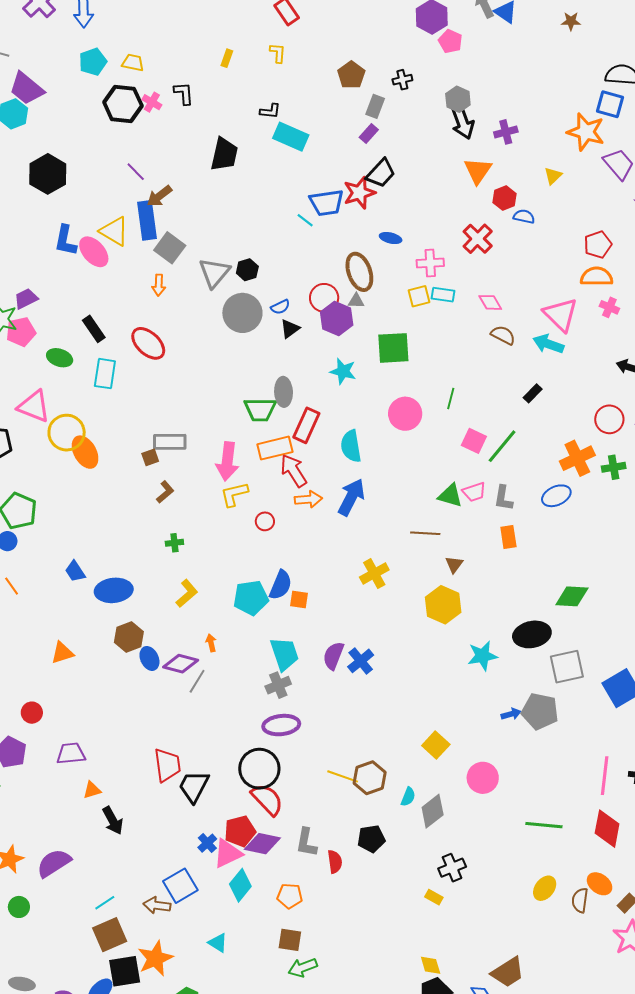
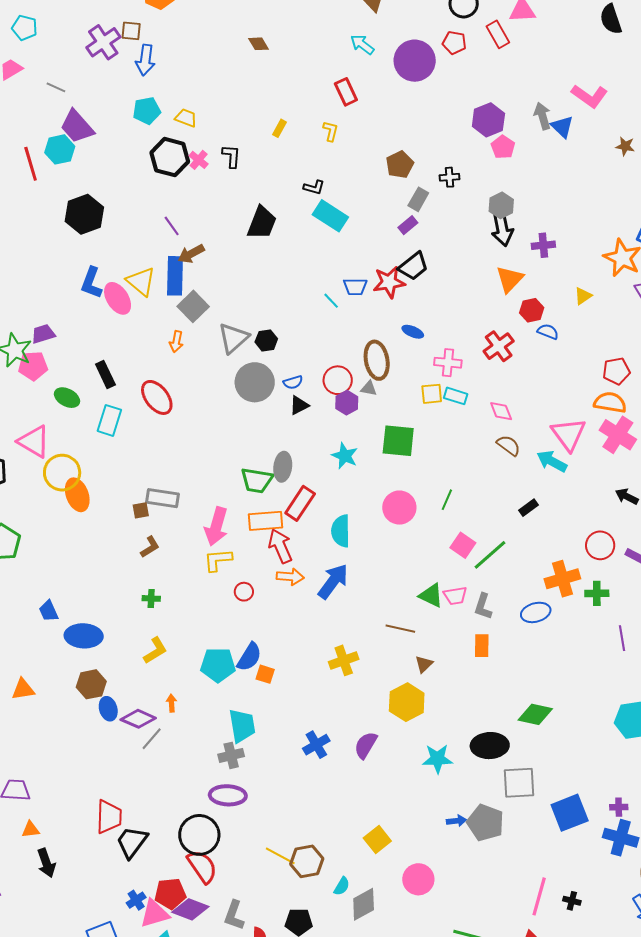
blue trapezoid: (327, 203) -> (355, 287), size x0.7
pink cross: (609, 307) -> (618, 435), size x1.8
purple hexagon: (337, 318) -> (347, 403), size x0.7
purple semicircle: (333, 656) -> (366, 745), moved

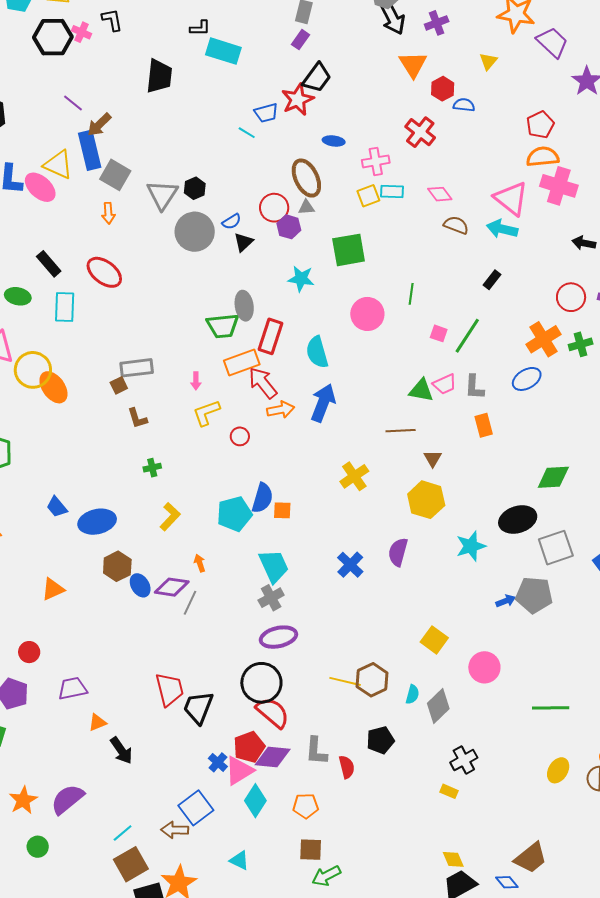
pink arrow: (216, 526) -> (196, 381), size x0.5
pink square: (463, 545) -> (439, 333), size x0.7
brown L-shape: (150, 547) -> (137, 418), turned 120

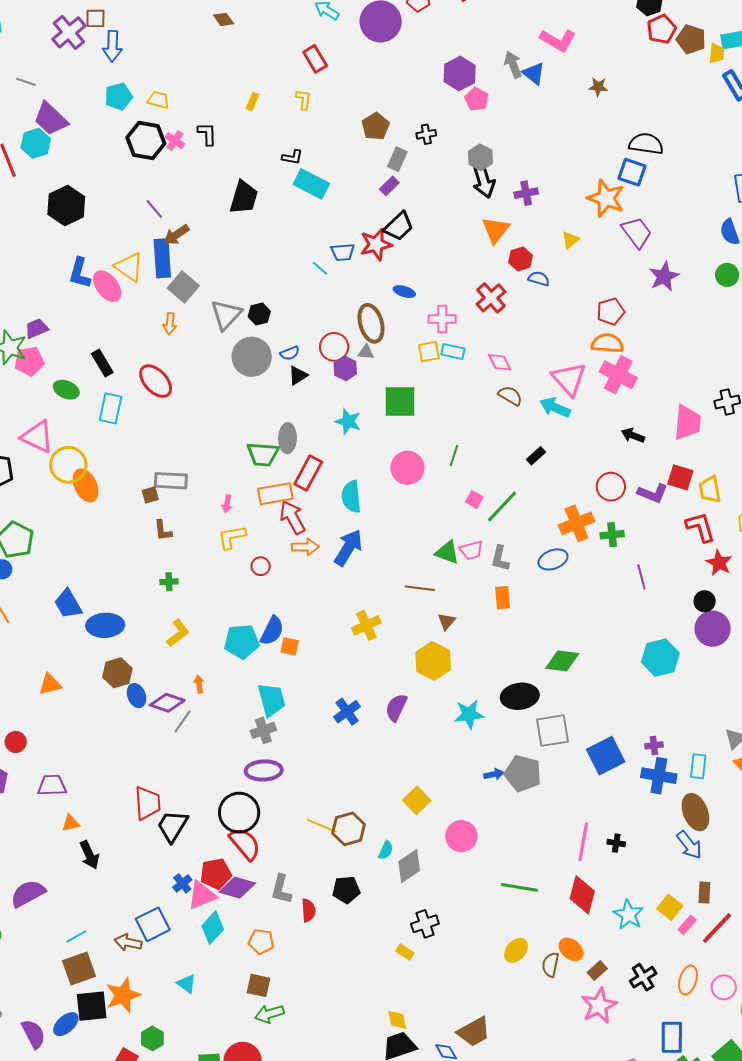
blue trapezoid: (57, 507) -> (68, 604), size x1.4

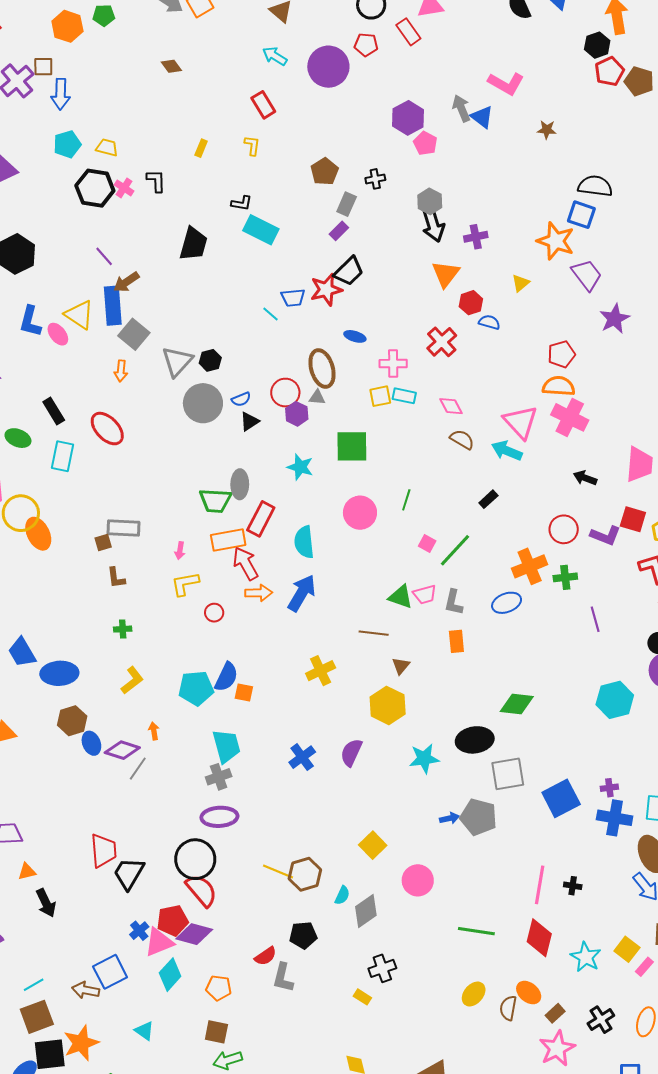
pink ellipse: (107, 286) -> (58, 334), size x0.7
gray L-shape: (281, 889) -> (283, 978), moved
red semicircle: (308, 910) -> (266, 956), turned 60

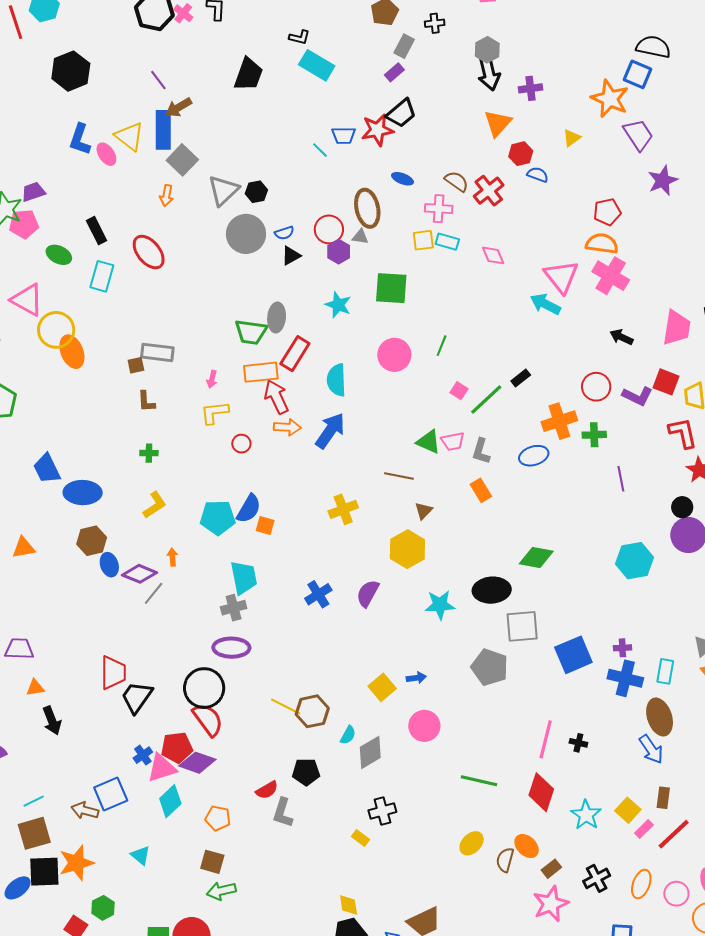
brown semicircle: (462, 439) -> (457, 181), moved
black rectangle: (488, 499) -> (521, 378), moved
orange rectangle: (456, 641) -> (481, 490), turned -30
blue arrow: (449, 818) -> (416, 678), moved

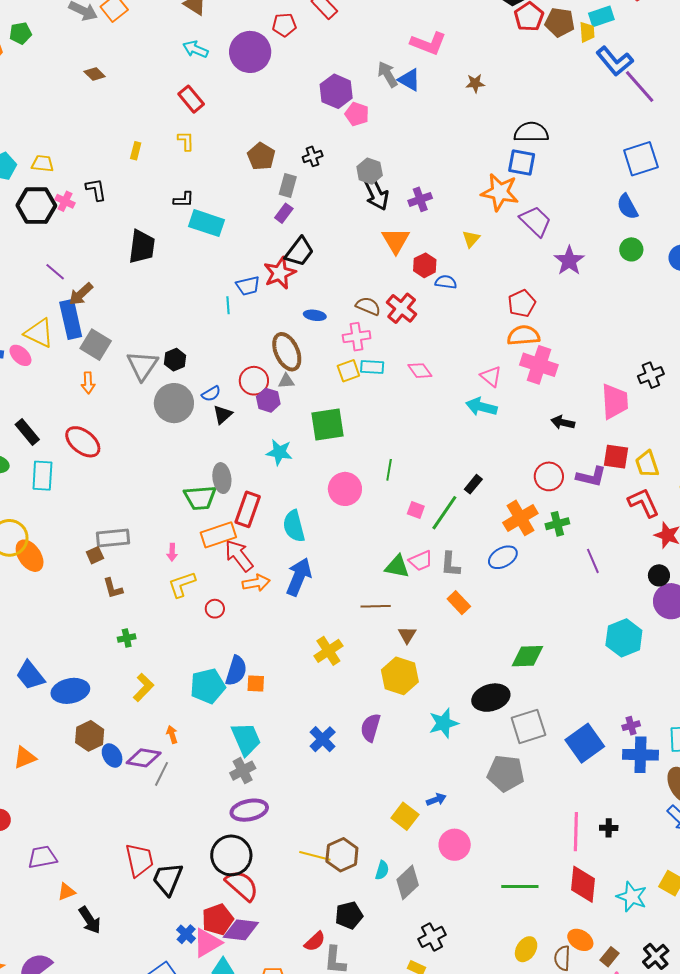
cyan line: (320, 150) -> (228, 305), turned 54
pink triangle: (561, 277) -> (491, 376), size x0.6

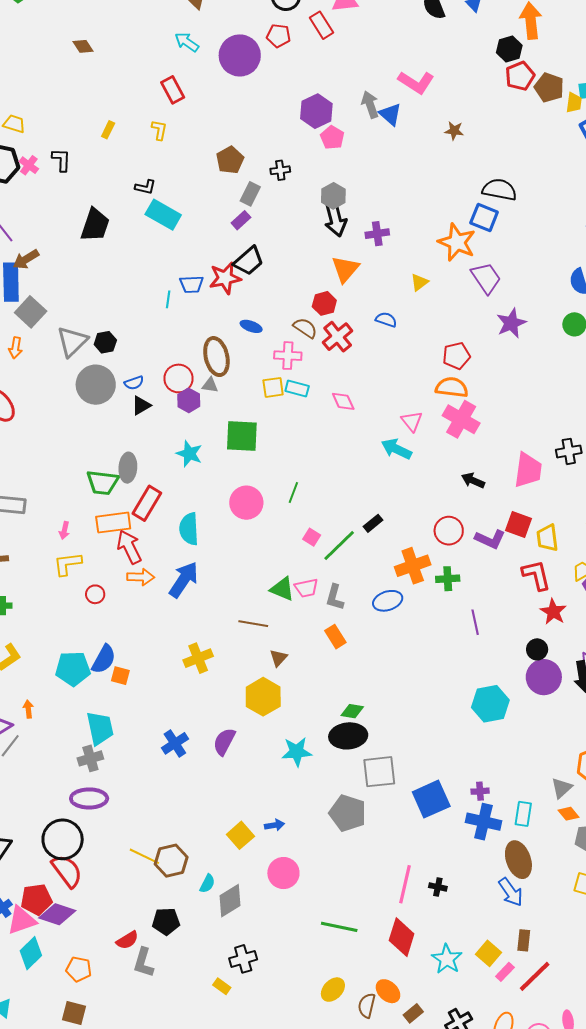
red hexagon: (425, 265) -> (324, 303), moved
green diamond: (527, 656) -> (352, 711), moved, size x0.7

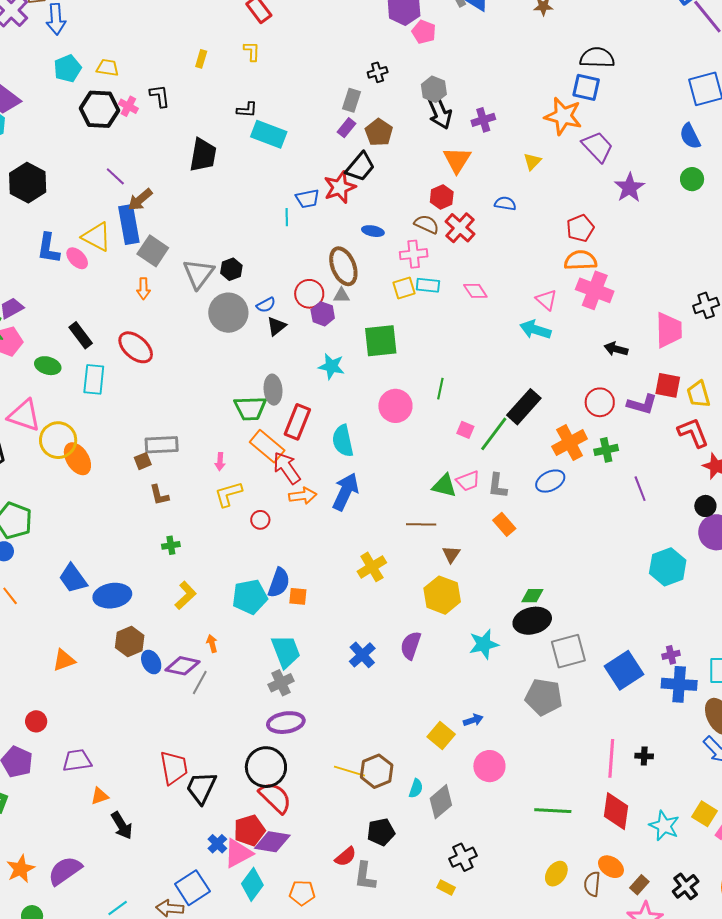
brown pentagon: (230, 160) -> (379, 132), moved
orange rectangle: (113, 523) -> (267, 446), turned 56
black rectangle: (373, 523) -> (524, 407), size x1.8

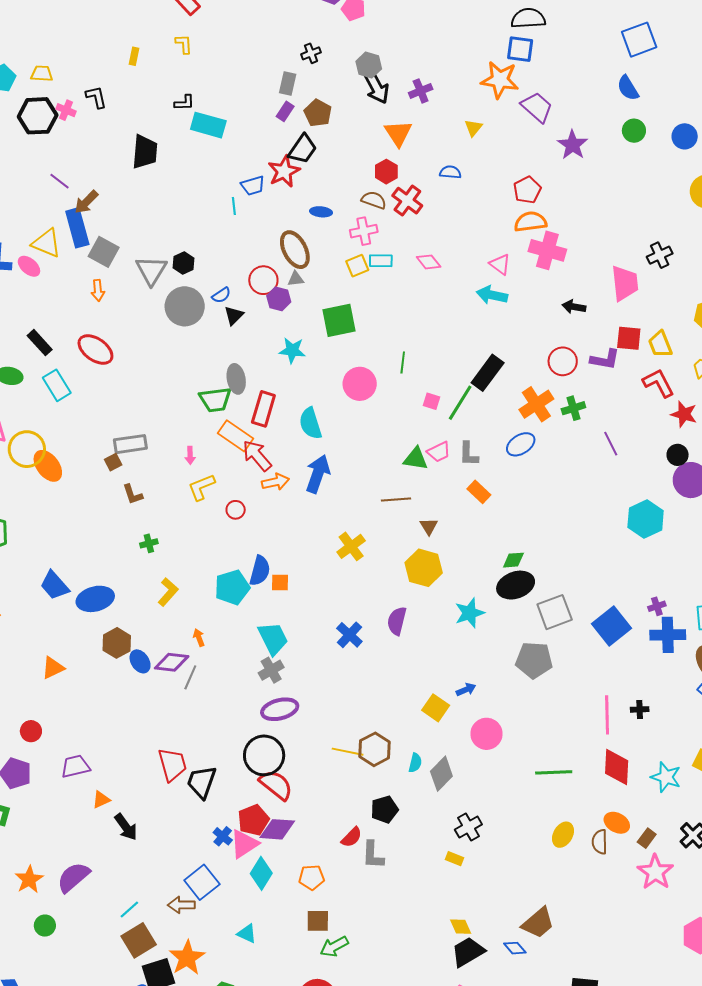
cyan rectangle: (94, 379) -> (57, 385), turned -32

